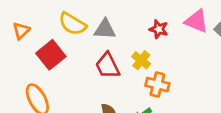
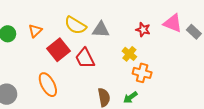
red trapezoid: (107, 66) -> (85, 58), moved

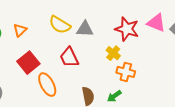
red star: (143, 30) -> (127, 29), size x1.6
red square: (58, 50) -> (28, 63), moved
orange ellipse: (48, 85) -> (47, 85), moved

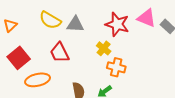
orange ellipse: (47, 85) -> (38, 80), turned -75

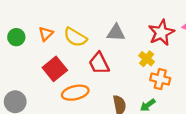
yellow semicircle: (50, 20) -> (75, 37), moved
red star: (117, 24) -> (161, 33), turned 30

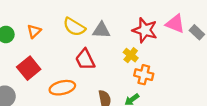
red star: (161, 33) -> (145, 30), turned -30
yellow semicircle: (75, 37) -> (74, 27), moved
red square: (55, 69) -> (29, 68), moved

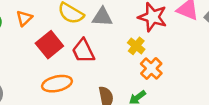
red square: (29, 68) -> (49, 45), moved
orange cross: (144, 75) -> (151, 69), turned 30

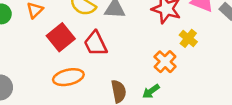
yellow cross: (136, 46) -> (188, 38), moved

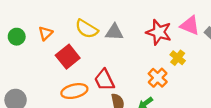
red trapezoid: (95, 44) -> (104, 80), moved

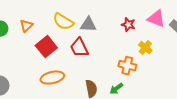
red star: (159, 32) -> (128, 25), size x0.6
orange cross: (158, 78) -> (127, 66), turned -30
red trapezoid: (104, 80) -> (79, 48), moved

